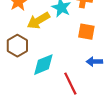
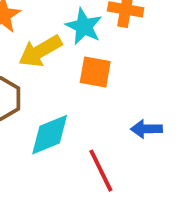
orange square: (86, 32) -> (95, 72), moved

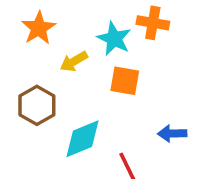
yellow arrow: (40, 51) -> (74, 61), size x0.7

